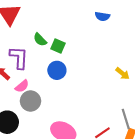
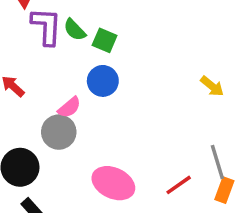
purple L-shape: (19, 58) -> (46, 26), moved
pink semicircle: (22, 86) -> (69, 107), moved

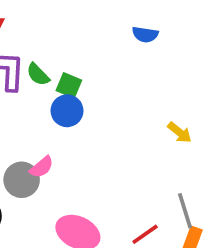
blue circle: (103, 81) -> (67, 111), moved
pink semicircle: (69, 107) -> (42, 167), moved

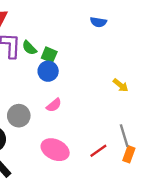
pink semicircle: (42, 167) -> (54, 105), moved

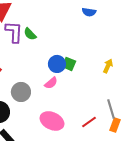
green square: (49, 55) -> (69, 64), moved
blue circle: (48, 71) -> (57, 64), moved
yellow arrow: (121, 85) -> (108, 66), turned -104

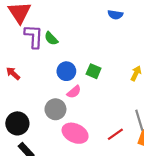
blue circle: (57, 64) -> (66, 71), moved
gray circle: (21, 92) -> (55, 109), moved

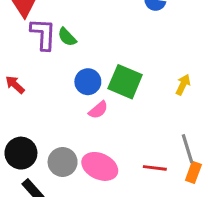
green square: (94, 71) -> (125, 82), size x1.6
gray circle: (55, 109) -> (63, 162), moved
red line: (115, 134) -> (155, 168), turned 42

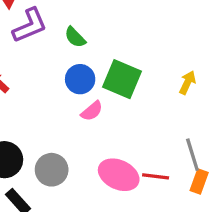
purple L-shape: (43, 34) -> (30, 25), turned 64
green semicircle: (67, 37) -> (75, 37), moved
pink ellipse: (100, 166) -> (119, 175), moved

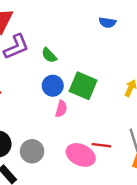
pink semicircle: (92, 111) -> (61, 109), turned -35
red line: (156, 176) -> (101, 145), moved

